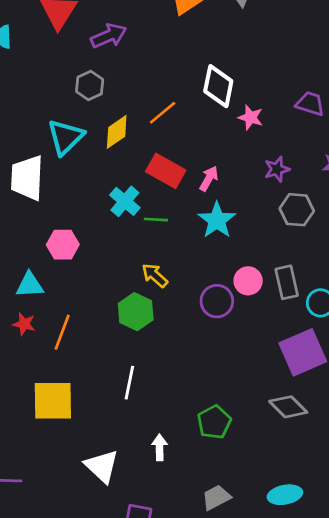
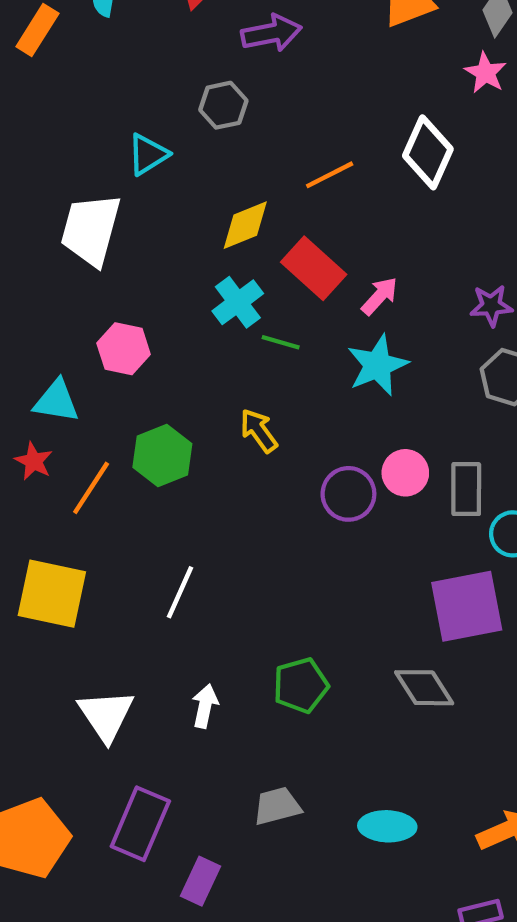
pink star: (251, 117) -> (486, 73), moved
yellow diamond: (117, 132) -> (245, 225), moved
cyan triangle: (65, 137) -> (148, 154), moved, size x0.7
green hexagon: (136, 312) -> (162, 456), moved

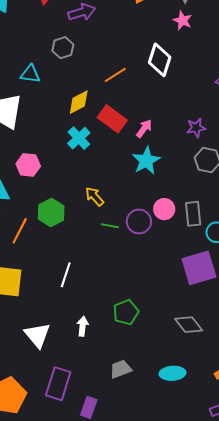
cyan triangle: (148, 154) -> (30, 74), turned 45
green line: (281, 342) -> (110, 226), moved
gray diamond: (424, 688) -> (189, 325), moved

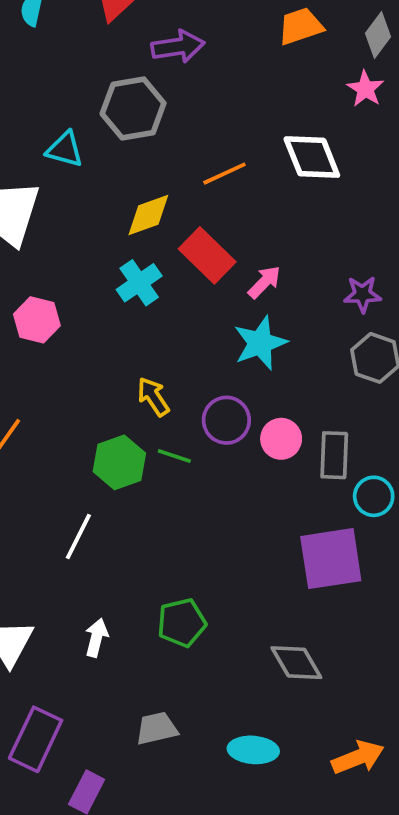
gray hexagon: (63, 48) -> (133, 109), size x1.5
white diamond: (160, 60) -> (312, 157), turned -48
green hexagon: (51, 212) -> (119, 462), moved
purple circle: (139, 221) -> (226, 420), moved

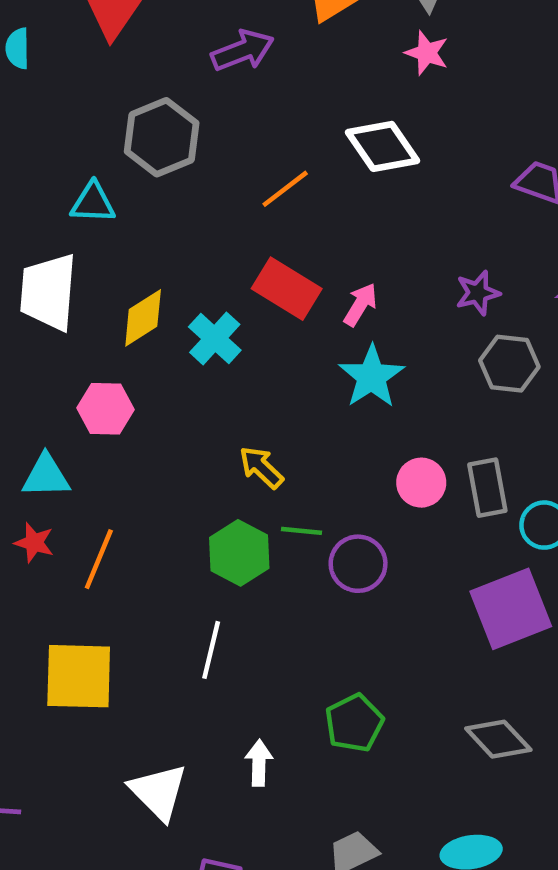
purple arrow: (178, 47) -> (243, 51), moved
yellow diamond: (148, 215) -> (143, 318), moved
purple circle: (226, 420) -> (358, 564), moved

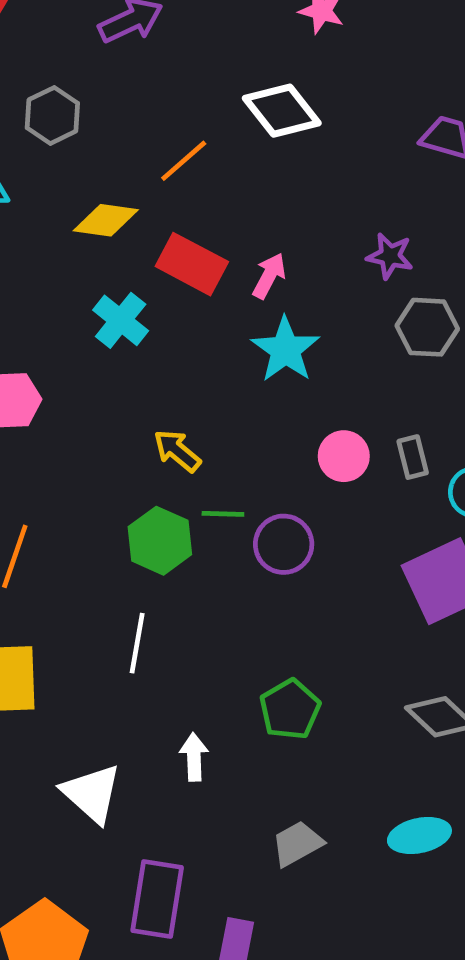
gray hexagon: (162, 137) -> (52, 115), size x0.7
purple star: (478, 293) -> (390, 256), turned 30
yellow diamond: (143, 318) -> (106, 220), moved, turned 44
gray rectangle: (487, 488) -> (413, 457), size x0.7

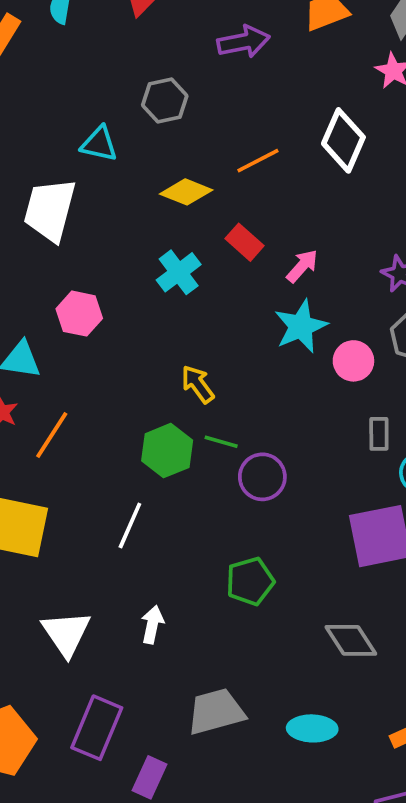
white diamond: (282, 111) -> (343, 140), turned 48
red rectangle: (192, 264) -> (245, 242), size x0.7
pink circle: (344, 456) -> (353, 361), moved
green pentagon: (290, 709) -> (250, 581), moved
gray trapezoid: (297, 844) -> (216, 711), size x1.4

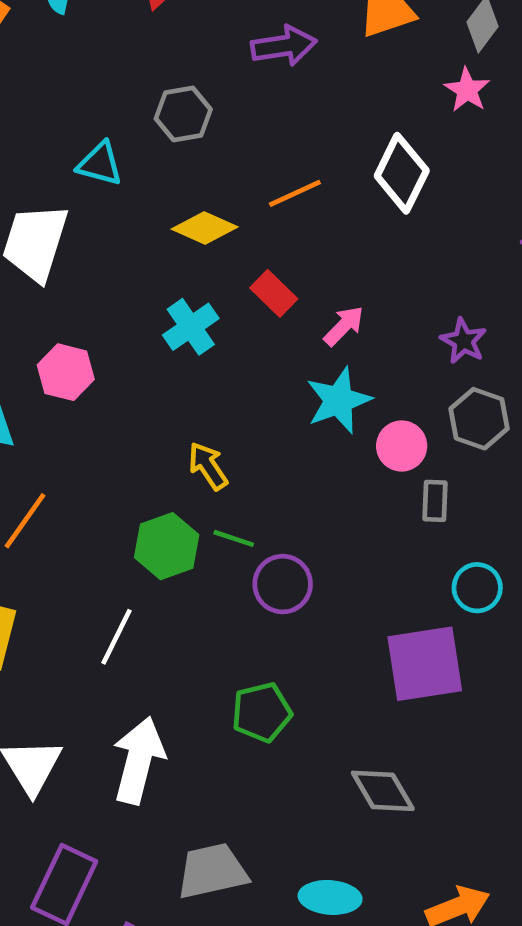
gray rectangle: (379, 434) -> (435, 501), moved
white arrow: (152, 625) -> (139, 760), size x1.8

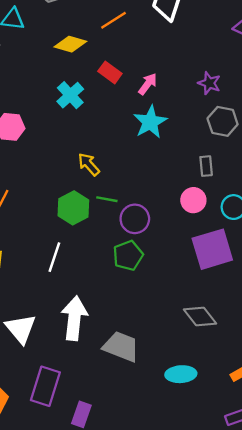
pink circle: (402, 446) -> (193, 200), moved
green pentagon: (262, 712) -> (128, 255), moved
gray trapezoid: (212, 871) -> (121, 347), moved, turned 42

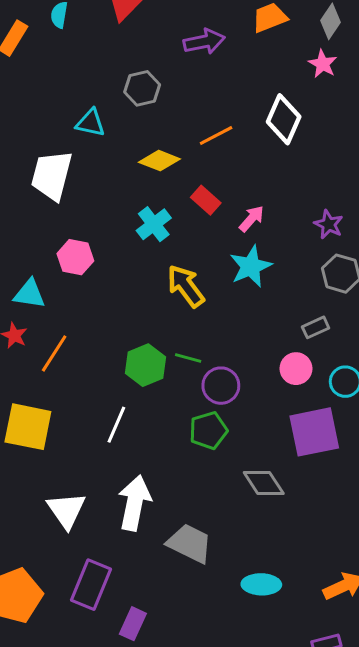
yellow arrow: (89, 164) -> (186, 286), moved, size x1.4
gray rectangle: (206, 166) -> (316, 327), turned 66
gray diamond: (200, 317) -> (264, 483), moved

